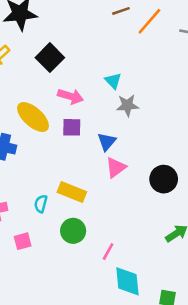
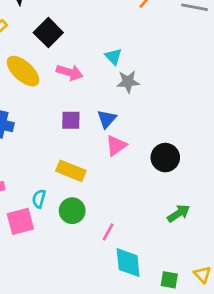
yellow ellipse: (33, 117) -> (23, 71), moved
purple square: (72, 127) -> (71, 120), moved
cyan semicircle: (41, 204) -> (39, 199), moved
pink square: (23, 241) -> (20, 221), size x1.5

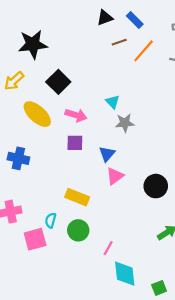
purple square: (71, 120) -> (75, 143), moved
green square: (169, 280) -> (159, 288), turned -32

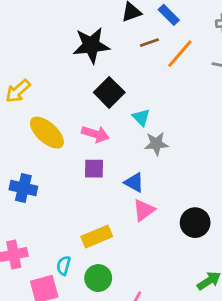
black star: (33, 44) -> (91, 45), moved
black square: (58, 82) -> (109, 92), moved
blue triangle: (107, 154) -> (134, 182), turned -42
yellow rectangle: (77, 197) -> (97, 236), turned -45

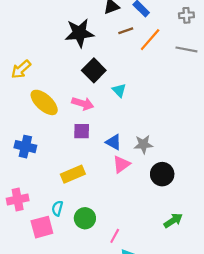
gray star: (156, 144) -> (143, 144), moved
yellow rectangle: (97, 236) -> (73, 174), moved

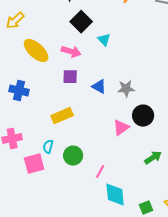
pink triangle: (121, 164) -> (121, 128), moved

